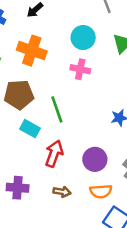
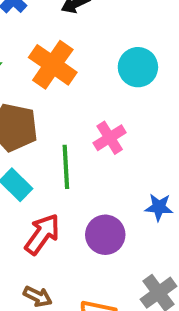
pink cross: (80, 69) -> (110, 138), moved, turned 30
purple circle: (95, 159) -> (105, 235), moved

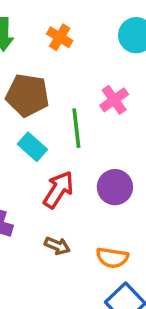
orange cross: (53, 65) -> (60, 37), size x0.6

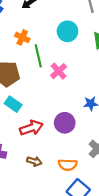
green line: (76, 128) -> (38, 56), moved
red arrow: (58, 190) -> (31, 128), turned 45

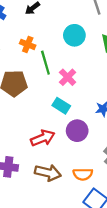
cyan rectangle: (13, 104) -> (61, 106), moved
brown arrow: (34, 161) -> (48, 173), size x1.6

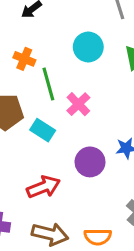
cyan rectangle: (61, 106) -> (43, 130), moved
purple circle: (77, 131) -> (90, 162), moved

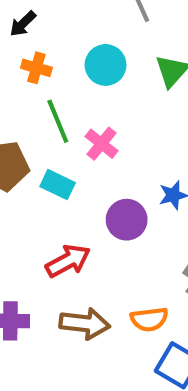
orange cross: (24, 59) -> (36, 68), moved

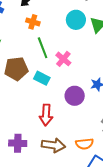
cyan circle: (105, 65) -> (76, 20), moved
red arrow: (68, 261) -> (46, 115), turned 120

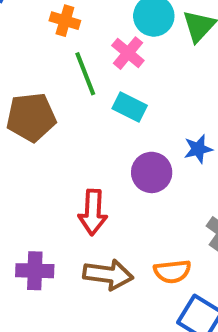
pink cross: (63, 59) -> (128, 53), moved
cyan rectangle: (42, 78) -> (130, 107), moved

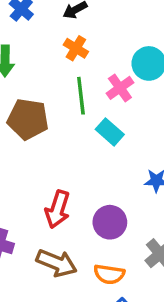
purple circle: (152, 172) -> (110, 222), moved

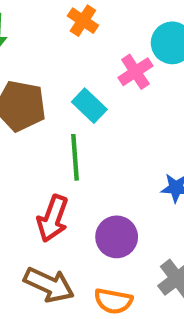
green line: (81, 96) -> (75, 157), moved
cyan rectangle: (110, 132) -> (89, 106), moved

